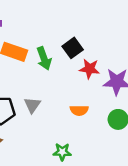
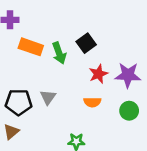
red star: (89, 69) -> (98, 74), moved, turned -30

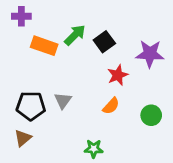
green arrow: (59, 53) -> (75, 35), moved, turned -115
purple star: (128, 75) -> (150, 54), moved
orange semicircle: (92, 102) -> (111, 106), turned -49

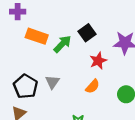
green arrow: (75, 35) -> (62, 44), moved
black pentagon: (31, 106) -> (26, 86), turned 30

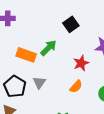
black square: (87, 33) -> (71, 24), moved
orange rectangle: (37, 36) -> (26, 55), moved

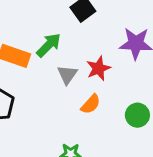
gray triangle: (39, 82) -> (67, 75), moved

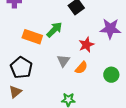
gray triangle: (67, 75) -> (63, 61), moved

